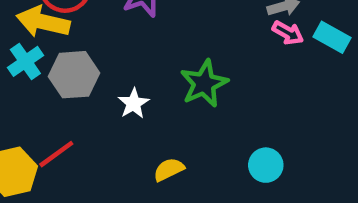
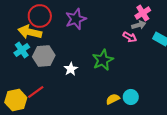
pink arrow: (288, 33) -> (130, 37), moved
yellow semicircle: (169, 170) -> (113, 99), moved

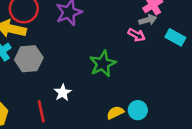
white star: (71, 69) -> (63, 93), moved
red line: (36, 92) -> (41, 111), moved, turned -66

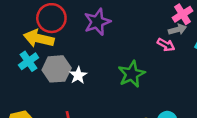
white star: (63, 93) -> (78, 75), moved

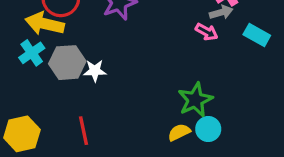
green star: (132, 74) -> (195, 100), moved
white star: (78, 75) -> (95, 71), turned 30

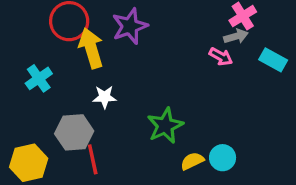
yellow arrow: (45, 24) -> (91, 48), moved, turned 60
gray hexagon: (67, 63) -> (74, 132), moved
green star: (195, 100) -> (165, 126), moved

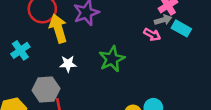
cyan rectangle: (273, 60) -> (181, 28), moved
green star: (165, 126) -> (112, 59), moved

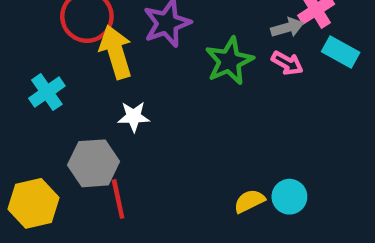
gray arrow: (163, 20) -> (287, 28), moved
green star: (112, 59) -> (229, 61), moved

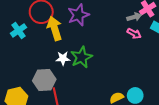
green star: (229, 61) -> (81, 57), moved
cyan cross: (47, 92) -> (18, 30), moved

